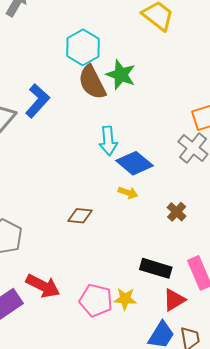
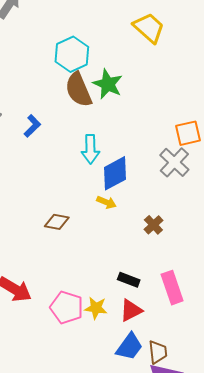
blue L-shape: (37, 101) -> (32, 126), moved, size x0.7
blue diamond: (134, 163) -> (115, 173), turned -72
black rectangle: (156, 268) -> (129, 280), size x0.7
red triangle: (174, 300) -> (131, 310), moved

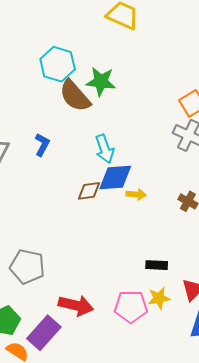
blue diamond: (115, 173) -> (115, 178), moved, turned 42
brown diamond: (57, 222) -> (89, 191), moved
black rectangle: (129, 280) -> (157, 265), moved

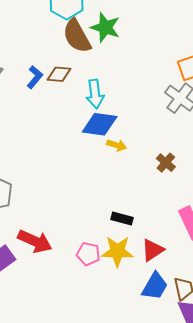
brown diamond: (89, 191) -> (59, 74), moved
yellow star: (159, 298) -> (117, 251), size x1.4
pink pentagon: (131, 307) -> (88, 254), size x0.7

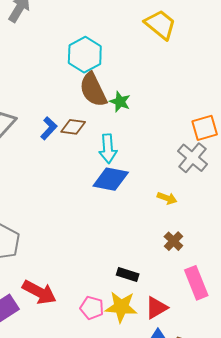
green star: (105, 27) -> (120, 102), moved, size x0.7
yellow arrow: (117, 145) -> (167, 198), moved
brown cross: (166, 163) -> (173, 241), moved

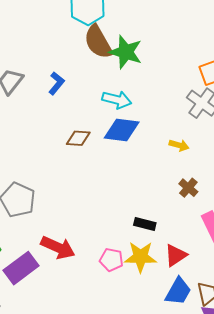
green star: (120, 102) -> (126, 52), size x1.6
brown diamond: (73, 127) -> (78, 138), moved
cyan arrow: (108, 149) -> (117, 100), turned -68

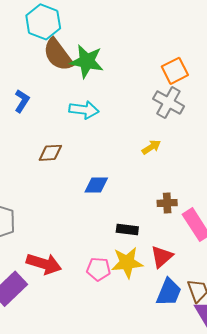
blue diamond: (122, 130) -> (96, 185), moved, size x0.7
yellow arrow: (179, 145) -> (151, 147), turned -42
brown cross: (188, 188) -> (167, 203), moved, turned -36

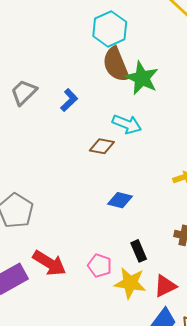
brown diamond: (50, 153) -> (102, 146), moved
black rectangle: (127, 229) -> (139, 251), turned 45
pink pentagon: (99, 269) -> (100, 266), moved

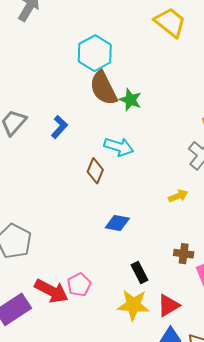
green star: (142, 78) -> (130, 100), size x0.7
brown diamond: (102, 146) -> (95, 171), turned -75
pink pentagon: (100, 266) -> (79, 285), moved, turned 30

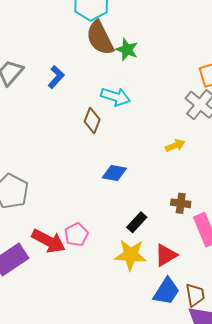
black rectangle: (140, 272) -> (137, 222), turned 70

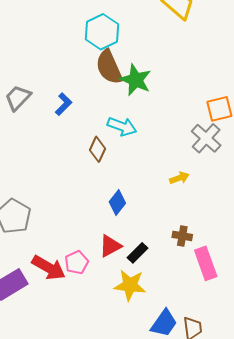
green star: (127, 50) -> (136, 80), size x1.4
blue diamond: (114, 173) -> (117, 203), turned -65
red triangle: (166, 255) -> (110, 246), moved

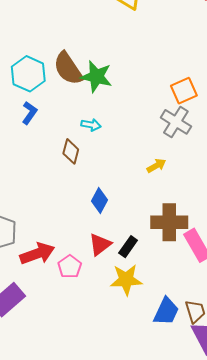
cyan hexagon: (102, 32) -> (28, 74), moved
cyan arrow: (122, 126) -> (91, 125), size x0.7
brown cross: (182, 236) -> (169, 222), size x1.8
red arrow: (49, 268) -> (37, 254), moved, turned -40

